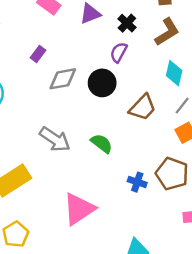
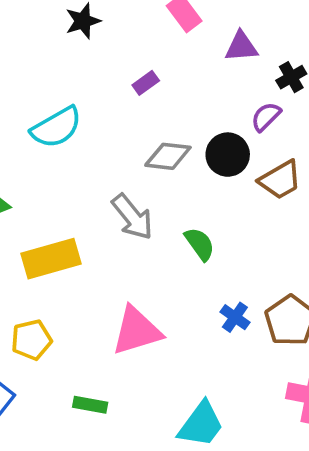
gray diamond: (63, 79) -> (168, 156), moved
brown trapezoid: (143, 107) -> (280, 180), moved

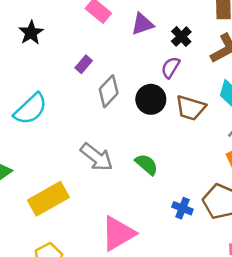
gray diamond: (168, 156) -> (109, 91), moved, turned -40
brown trapezoid: (280, 180) -> (191, 108), turned 60

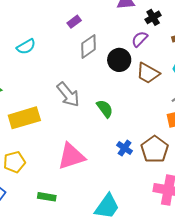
cyan semicircle: (31, 109) -> (26, 47), size x0.7

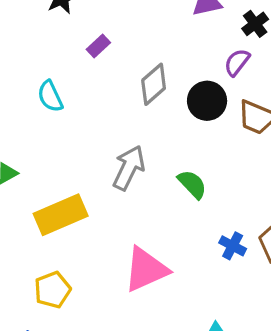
purple rectangle: (74, 22) -> (98, 46), moved
cyan semicircle: (26, 47) -> (50, 96), turned 102
gray arrow: (68, 95) -> (129, 168), turned -108

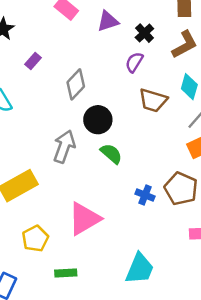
black circle: (207, 101) -> (98, 120), moved
yellow pentagon: (53, 290) -> (35, 239), moved

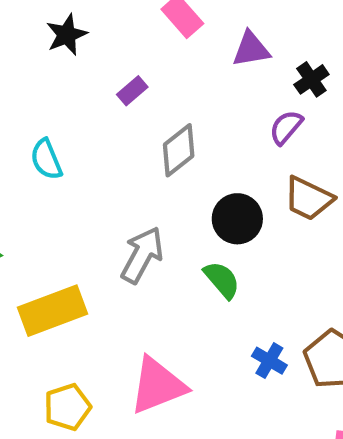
purple rectangle: (33, 61) -> (132, 91), moved
black circle: (98, 120) -> (237, 219), moved

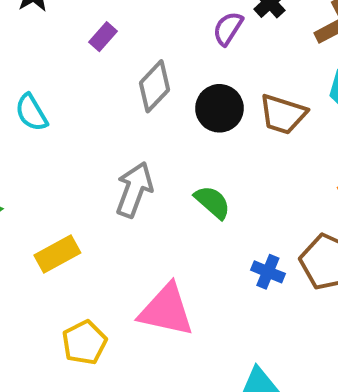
purple semicircle: (286, 127) -> (228, 28), moved
black circle: (237, 219) -> (219, 108), moved
yellow rectangle: (52, 311) -> (57, 254), size x0.7
pink triangle: (158, 385) -> (166, 310), turned 42

